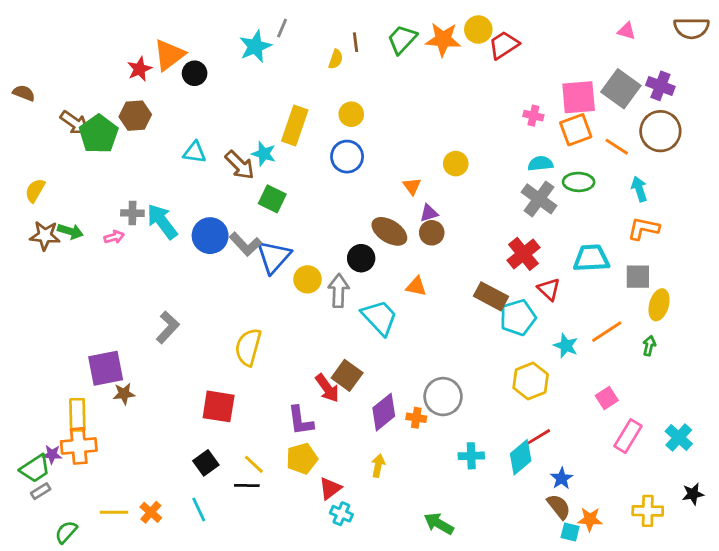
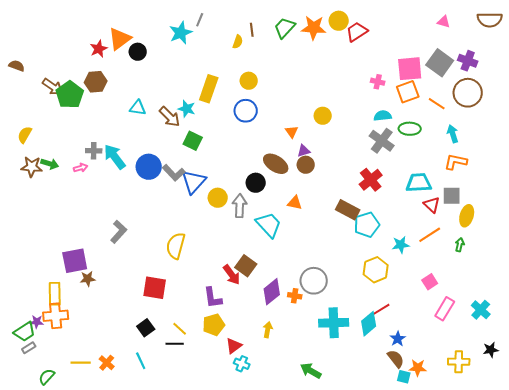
red triangle: (549, 289) -> (432, 205), moved
cyan star: (566, 346) -> (401, 245), turned -30
cyan cross: (471, 456) -> (334, 323), size x1.6

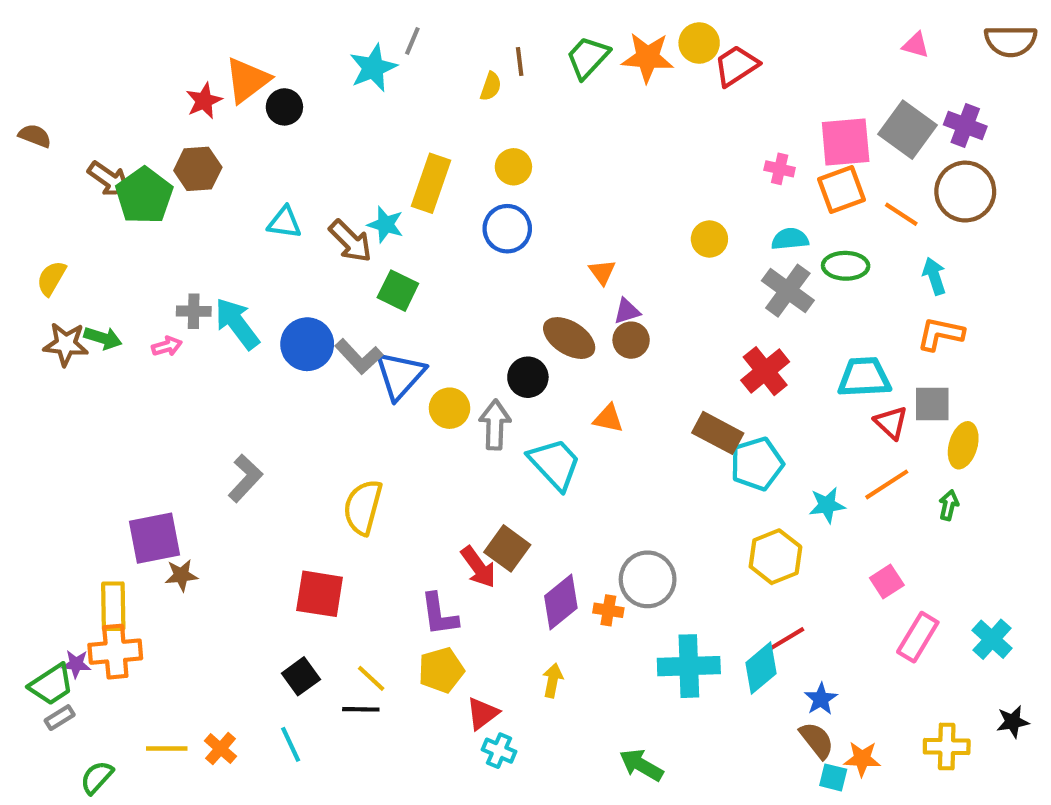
yellow circle: (323, 116) -> (709, 239), moved

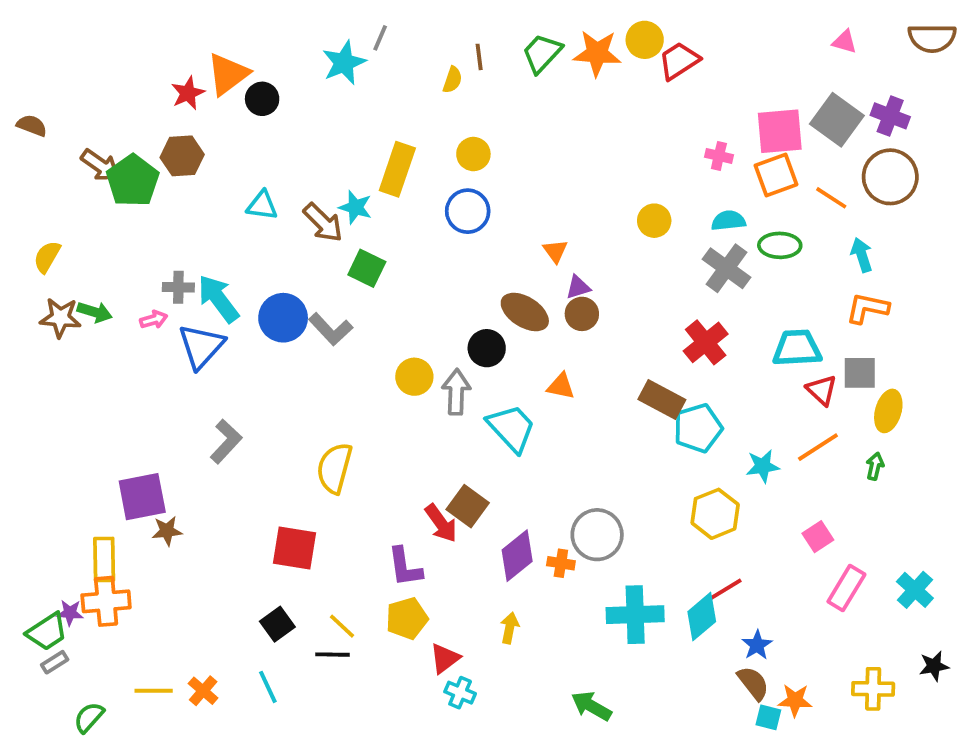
blue triangle: (400, 375) -> (201, 346), moved

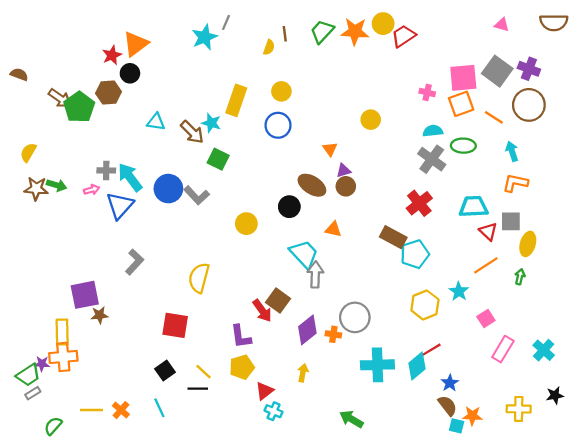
black circle: (262, 99) -> (130, 73), moved
yellow circle: (654, 221) -> (371, 120), moved
gray arrow: (456, 392) -> (315, 274), moved
cyan star: (763, 466) -> (459, 291), moved, turned -30

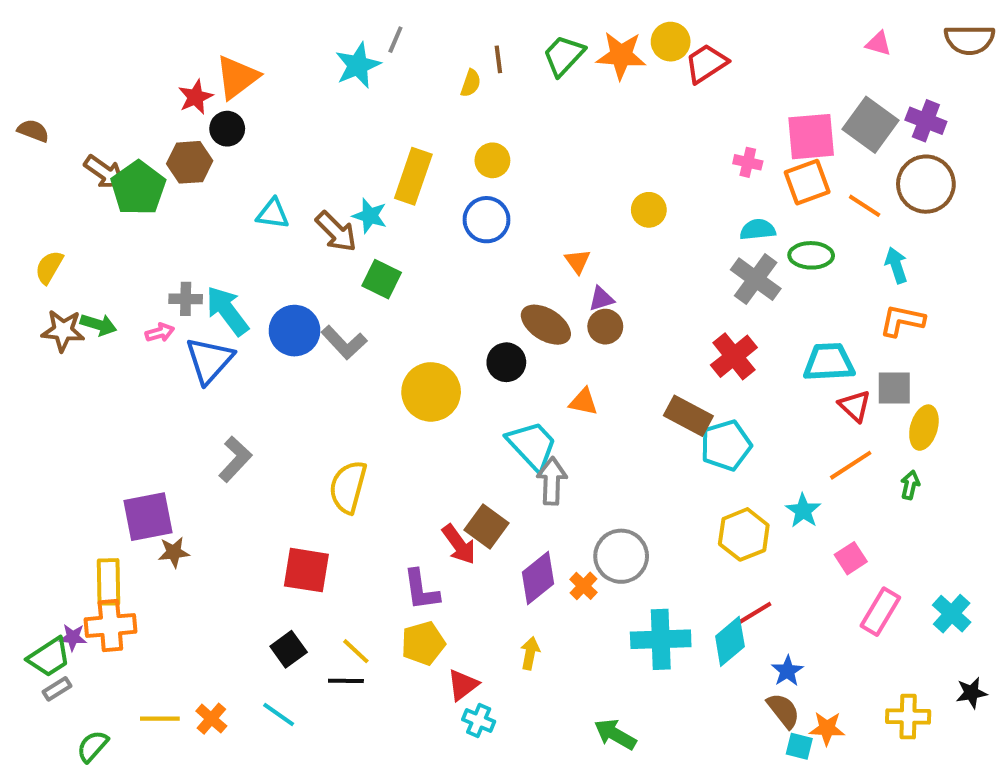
yellow circle: (246, 224) -> (431, 392), size x1.5
orange cross: (333, 334) -> (583, 586), turned 35
cyan line: (159, 408) -> (279, 715), turned -30

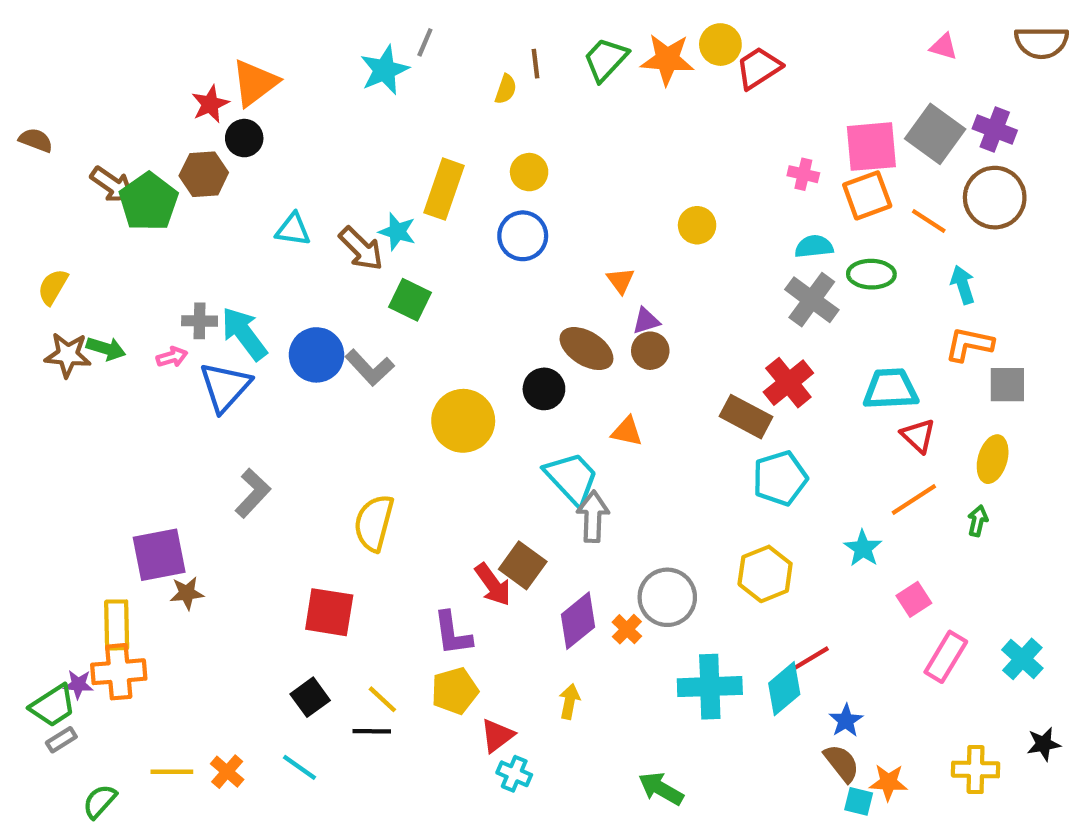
gray square: (894, 388) -> (1007, 385), moved
brown rectangle: (688, 416) -> (746, 417), moved
yellow hexagon: (744, 534) -> (765, 574), moved

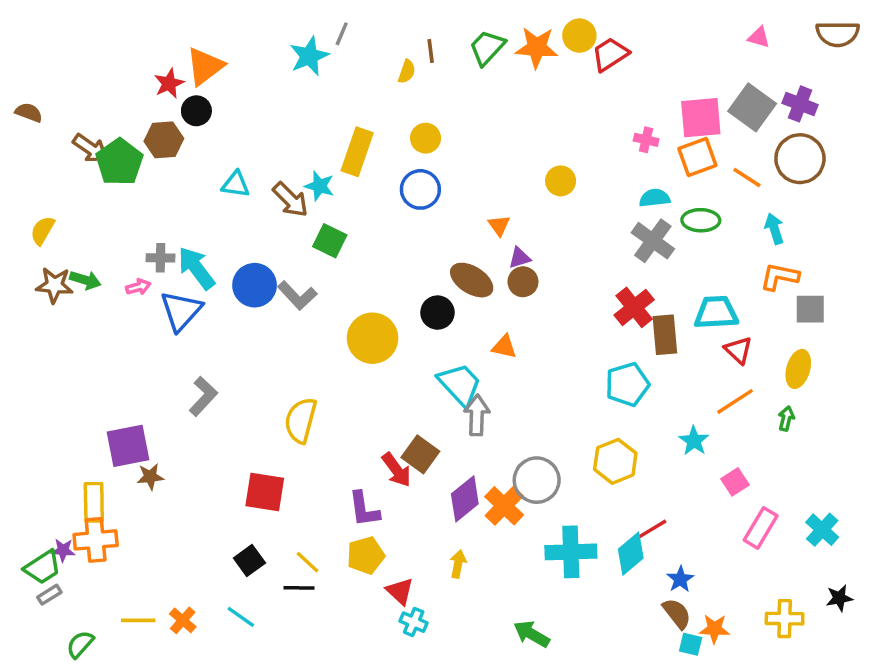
brown rectangle: (746, 417) -> (665, 335), moved, turned 57
orange cross: (627, 629) -> (504, 506), size x1.6
red triangle: (497, 735) -> (400, 591), turned -40

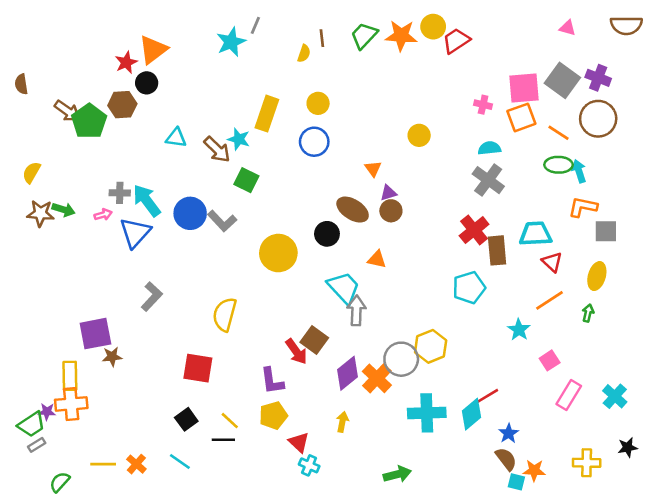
brown semicircle: (29, 112) -> (21, 84), turned -120
green ellipse: (701, 220) -> (559, 165), moved
yellow hexagon: (615, 461) -> (431, 346), moved
green arrow: (532, 634) -> (397, 474), turned 136

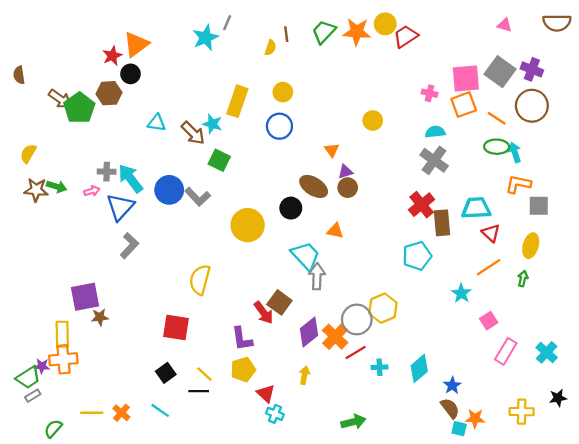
gray L-shape: (152, 296) -> (129, 246), moved
red line: (487, 396) -> (356, 352), moved
cyan cross: (427, 413) -> (380, 367), size x0.5

